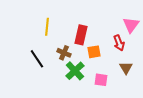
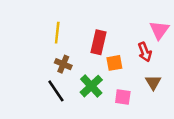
brown cross: (64, 53) -> (63, 64), moved
black line: (37, 59) -> (56, 91), moved

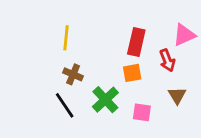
pink triangle: (159, 30) -> (184, 35), turned 30
red rectangle: (99, 42) -> (136, 42), moved

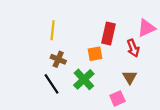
orange square: (132, 73) -> (95, 54), moved
brown triangle: (177, 95) -> (130, 77), moved
pink square: (142, 112) -> (117, 98), moved, turned -32

